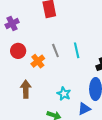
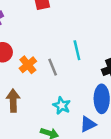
gray line: (55, 50) -> (53, 67), moved

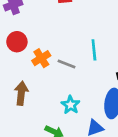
gray line: (53, 67) -> (67, 64), turned -54

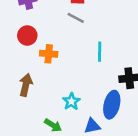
orange cross: (41, 58) -> (49, 54), turned 30
gray line: (67, 64) -> (76, 18), moved

